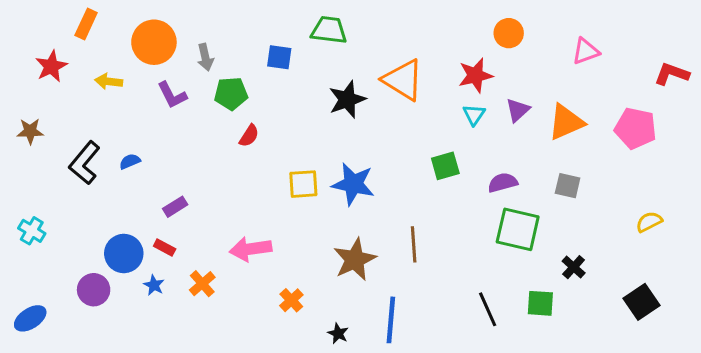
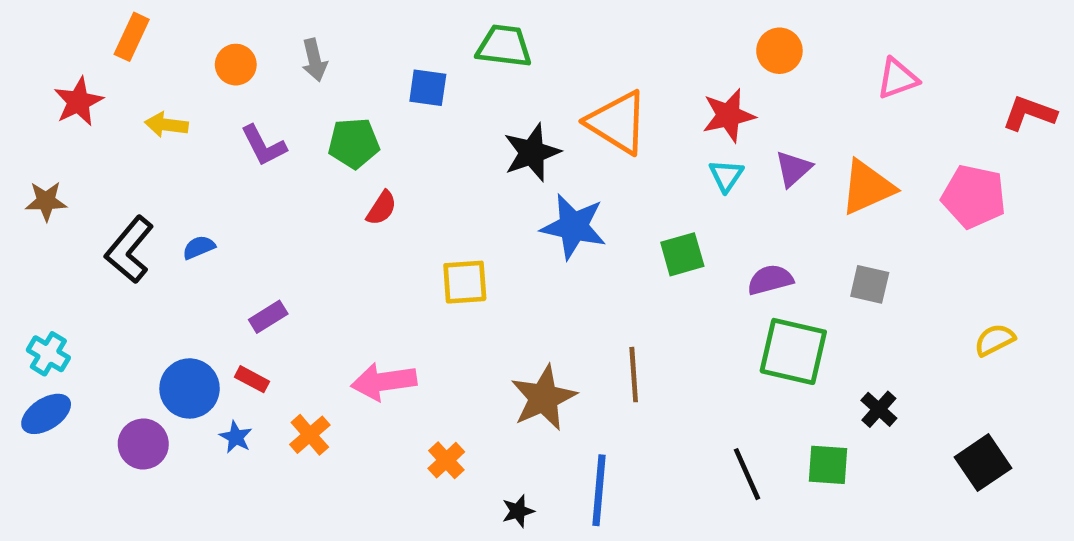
orange circle: (154, 42) -> (236, 65), size x0.6
gray arrow: (205, 57) -> (314, 60), moved
blue star: (353, 184) -> (574, 227), moved
blue ellipse: (30, 318) -> (46, 414), moved
black star: (338, 333) -> (518, 511), turned 30

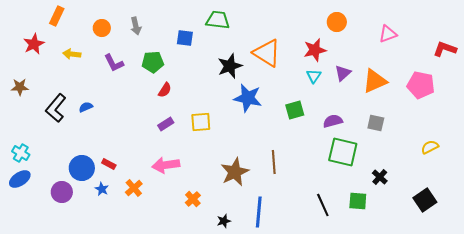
purple rectangle: (268, 317) -> (166, 124), moved

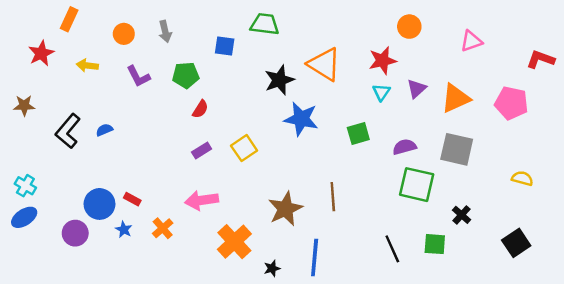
yellow square: (201, 122) -> (244, 148), turned -30
gray square: (376, 123) -> (457, 149), size x1.6
yellow semicircle: (430, 147) -> (522, 178), turned 42
orange cross: (193, 199) -> (234, 242), size x1.8

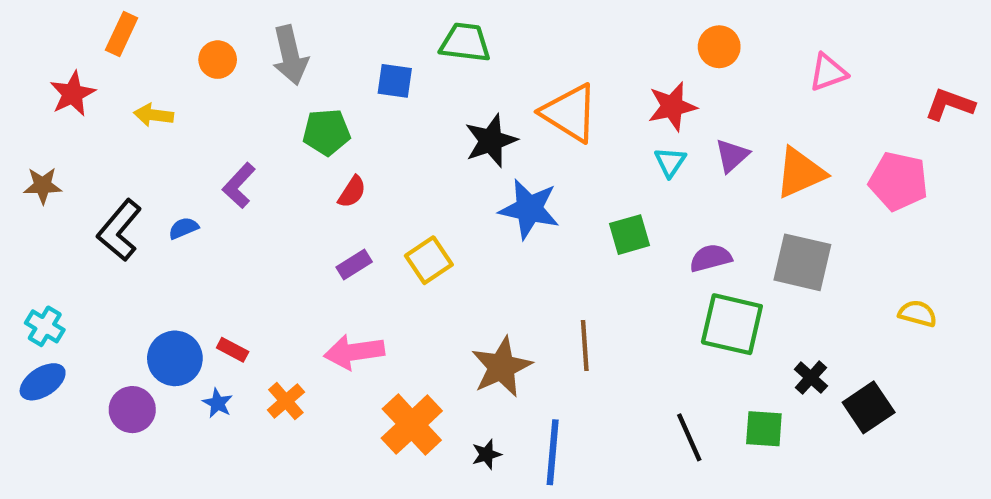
gray arrow: (165, 31) -> (290, 55), size x1.5
purple L-shape: (138, 76) -> (239, 185), moved, turned 70
black square: (516, 243) -> (869, 407), moved
black star: (272, 268) -> (487, 454), moved

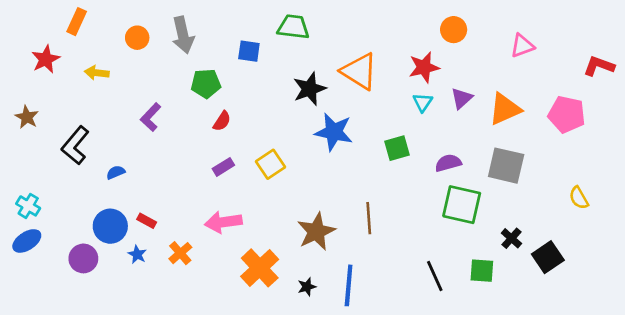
brown star: (43, 185) -> (27, 117), turned 30
blue semicircle: (183, 228) -> (116, 172), moved
yellow semicircle: (918, 314) -> (579, 198), turned -135

